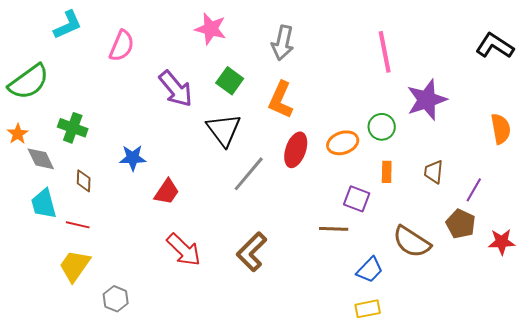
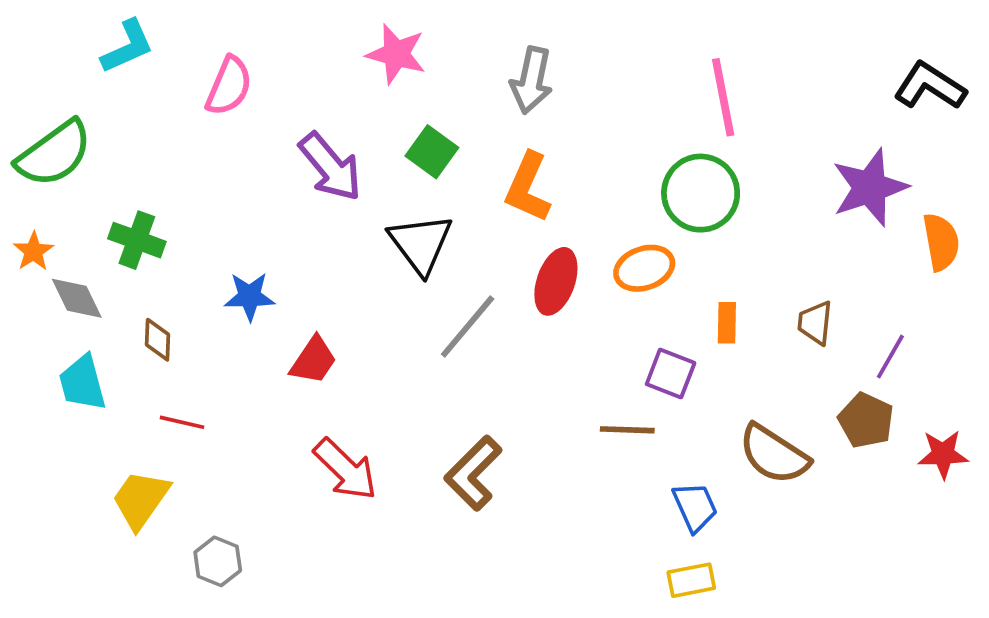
purple star: (427, 100) -> (870, 187), moved
green circle: (382, 127) -> (701, 193), moved, size x1.5
red line: (78, 225) -> (182, 422), moved
blue trapezoid: (370, 270) -> (695, 507), turned -68

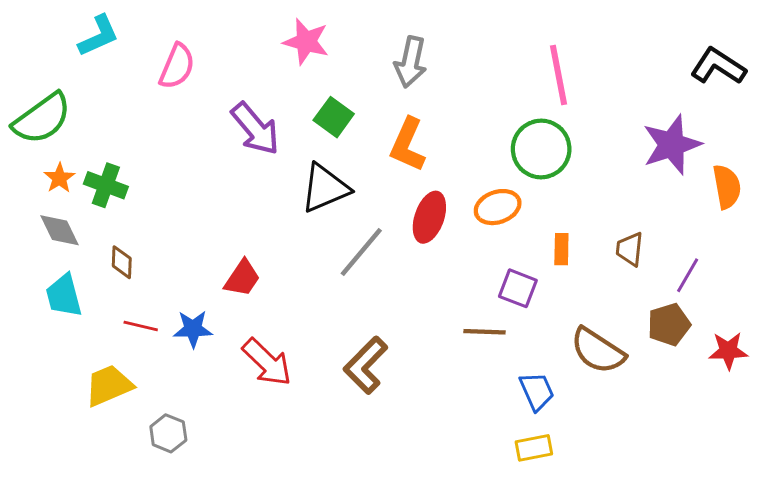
black triangle: (421, 244) -> (325, 188), turned 44
orange star: (34, 251) -> (59, 178), moved
blue star: (250, 296) -> (193, 329), moved
brown pentagon: (866, 420) -> (669, 325), turned 30
yellow trapezoid: (141, 499) -> (109, 385), turned 32

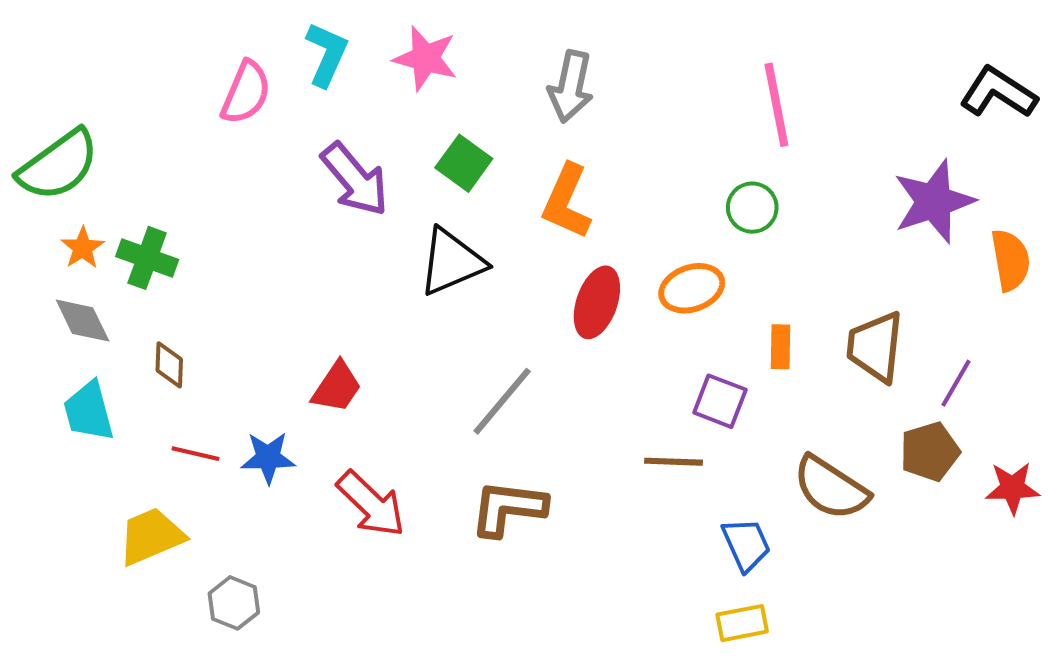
cyan L-shape: (99, 36) -> (327, 54), moved, turned -42
green circle: (541, 149) -> (752, 208), size x0.6
brown trapezoid: (630, 249) -> (875, 347), size x1.5
gray line: (361, 252) -> (502, 401), moved
brown L-shape: (366, 365) -> (508, 508), turned 52

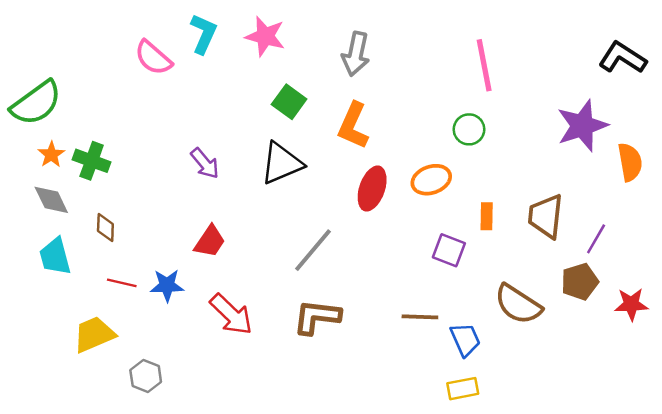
pink semicircle: (246, 93) -> (153, 58), turned 108
purple arrow: (355, 179) -> (205, 163), moved, size x0.7
brown line: (674, 462) -> (420, 317), moved

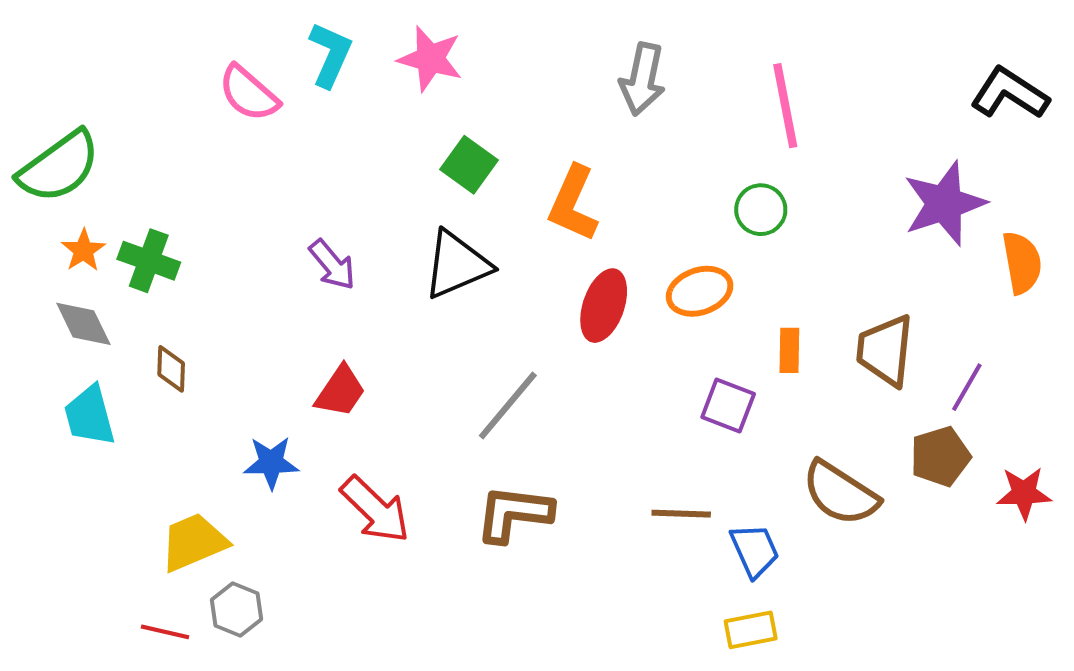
gray arrow: (356, 54) -> (642, 79), moved
red line: (122, 283) -> (165, 632), moved
yellow trapezoid: (94, 334) -> (194, 542), moved

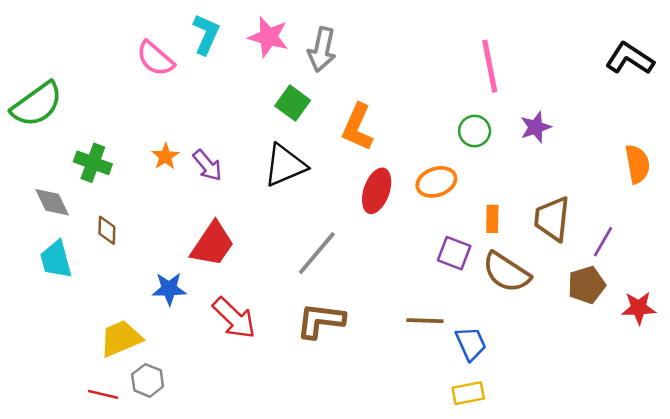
gray arrow: (642, 79) -> (322, 50), moved
purple star: (944, 204) -> (536, 127), moved, size x0.6
orange star: (83, 250) -> (165, 156), moved
red trapezoid: (340, 391) -> (212, 244), size x1.4
brown semicircle: (840, 493) -> (506, 272), moved

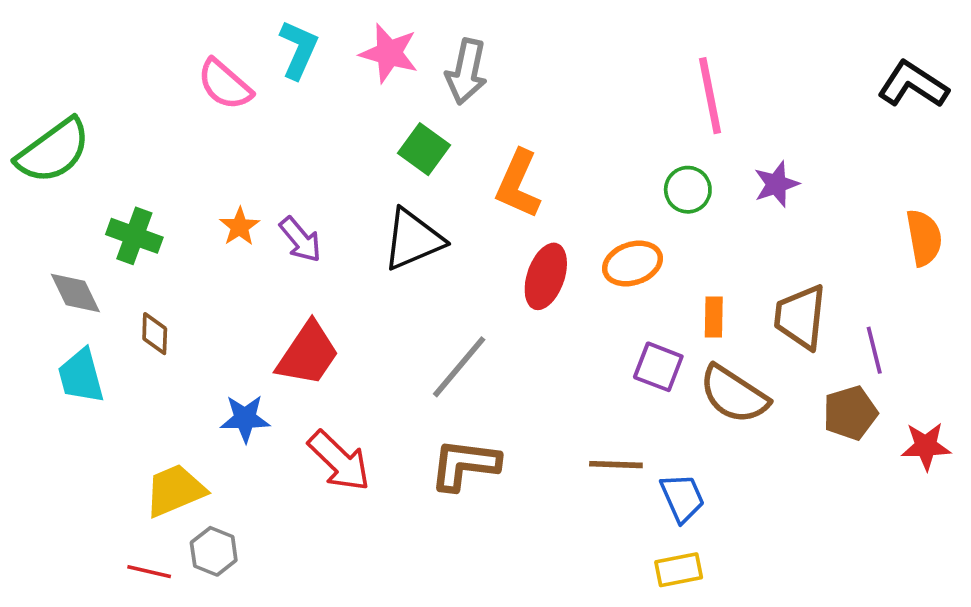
purple line: (603, 242) -> (874, 350), turned -44

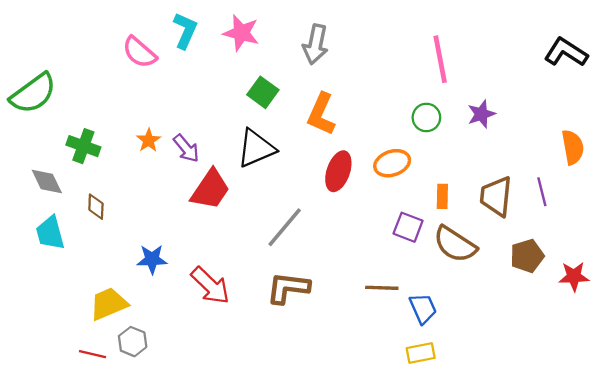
gray arrow: (466, 72) -> (315, 44), moved
purple line: (874, 350) -> (542, 192), moved
red trapezoid: (308, 354) -> (210, 189), moved

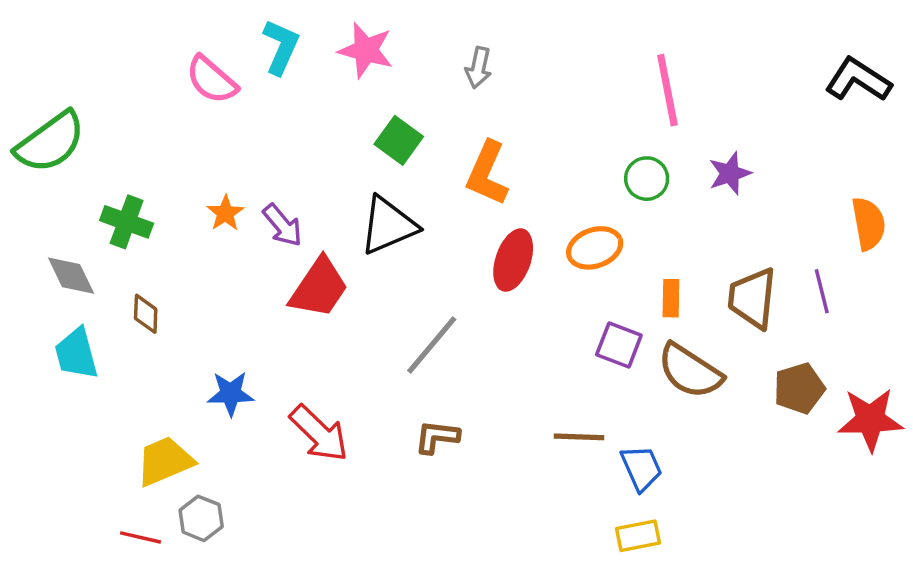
gray arrow: (315, 44) -> (478, 68), size x0.7
red star: (574, 276) -> (870, 420), size x1.4
brown L-shape: (288, 288) -> (437, 437), size x0.7

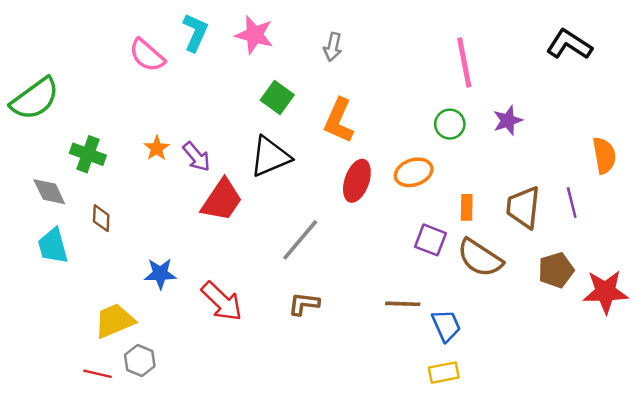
black L-shape: (858, 80) -> (569, 44), moved

